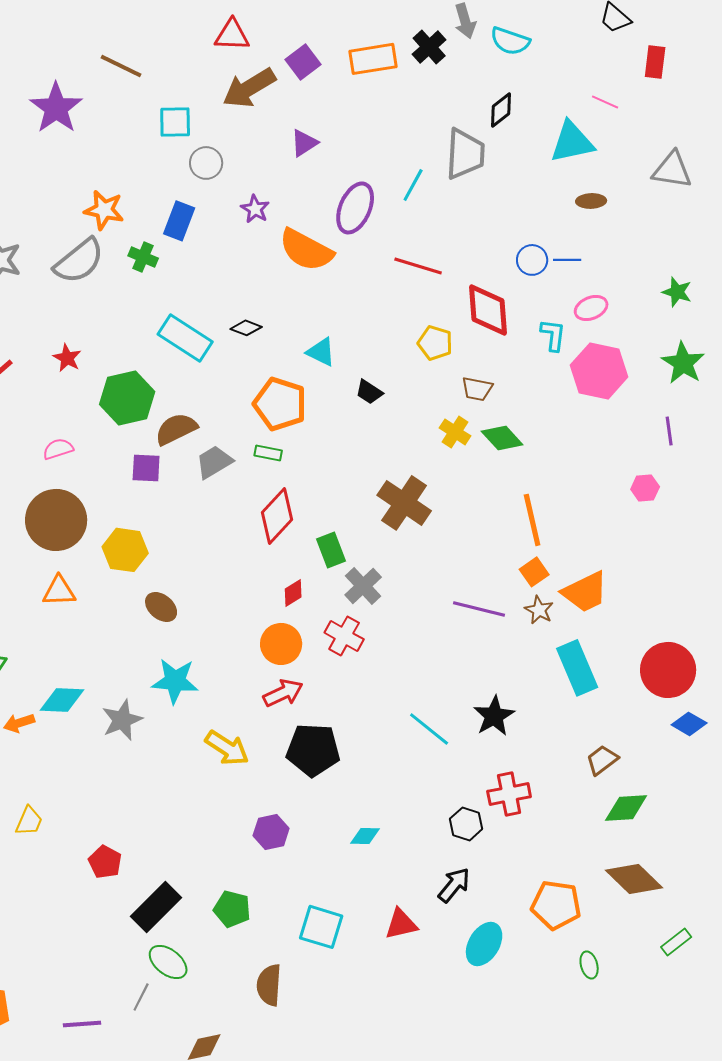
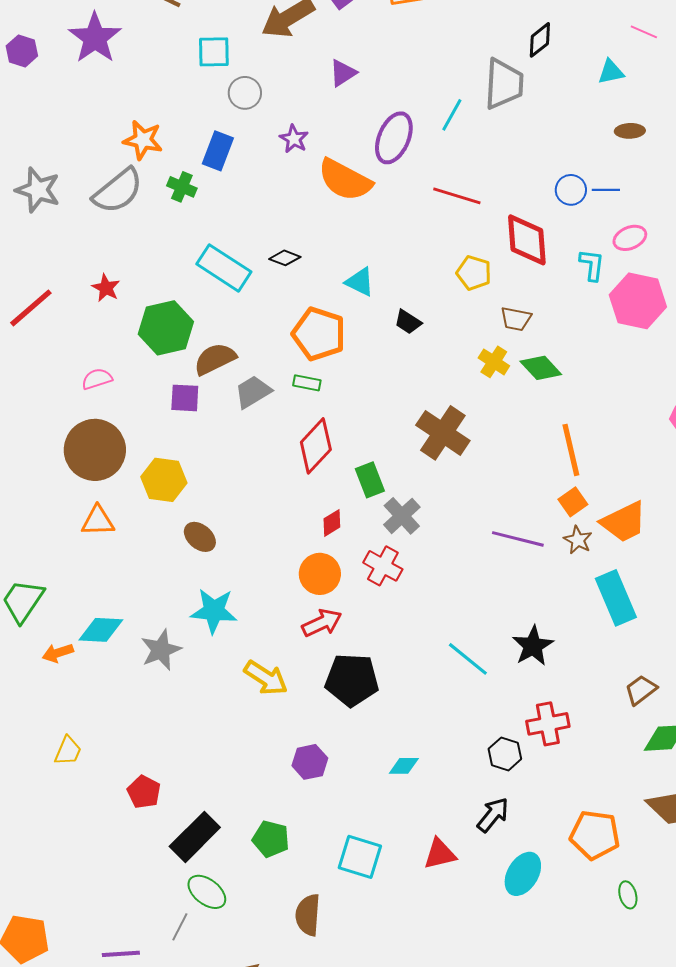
cyan triangle: (572, 142) -> (611, 72), size x0.6

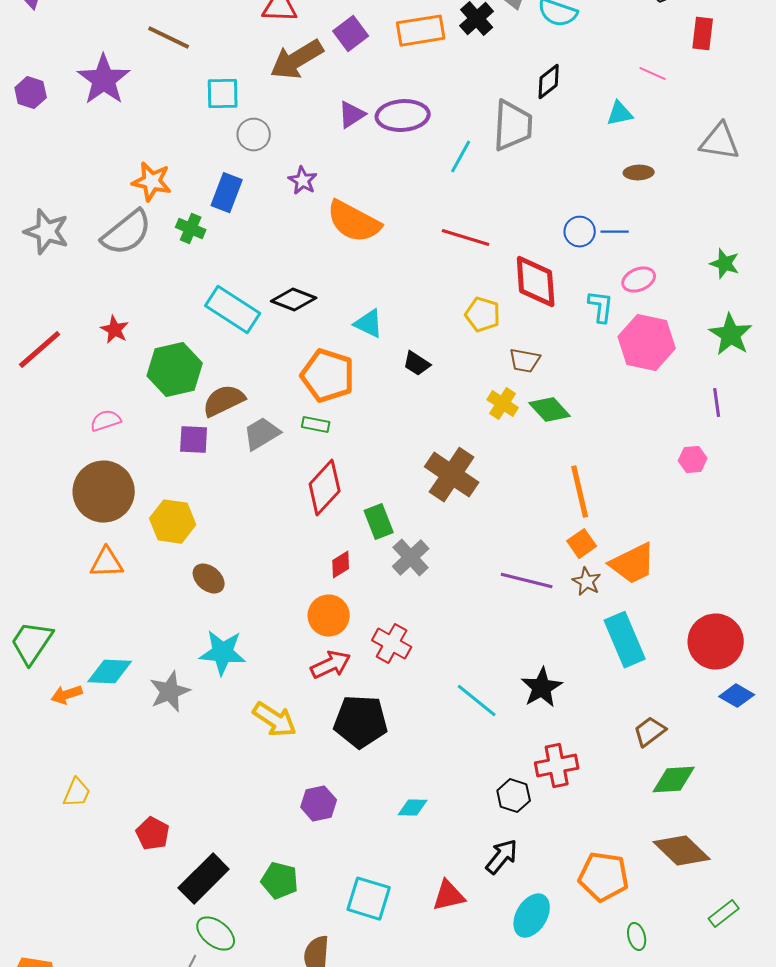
purple ellipse: (394, 138) -> (403, 116), moved, turned 63
black diamond: (285, 258) -> (294, 300), size x1.4
red cross: (383, 566) -> (392, 644), moved

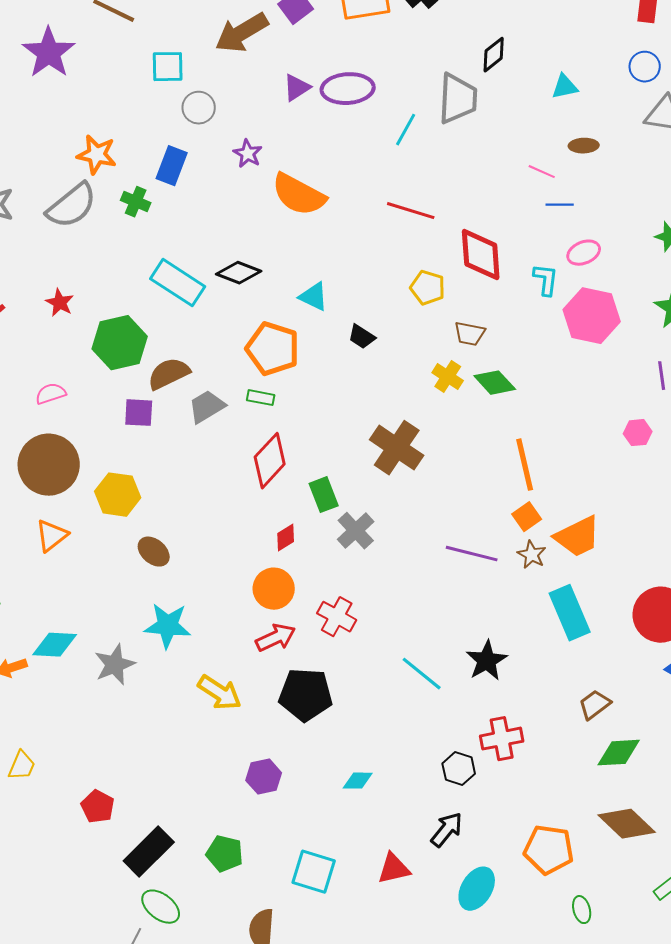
pink line: (653, 74) -> (542, 172), moved
blue circle: (580, 232) -> (645, 67), moved
orange triangle: (107, 563) -> (52, 536), turned -36

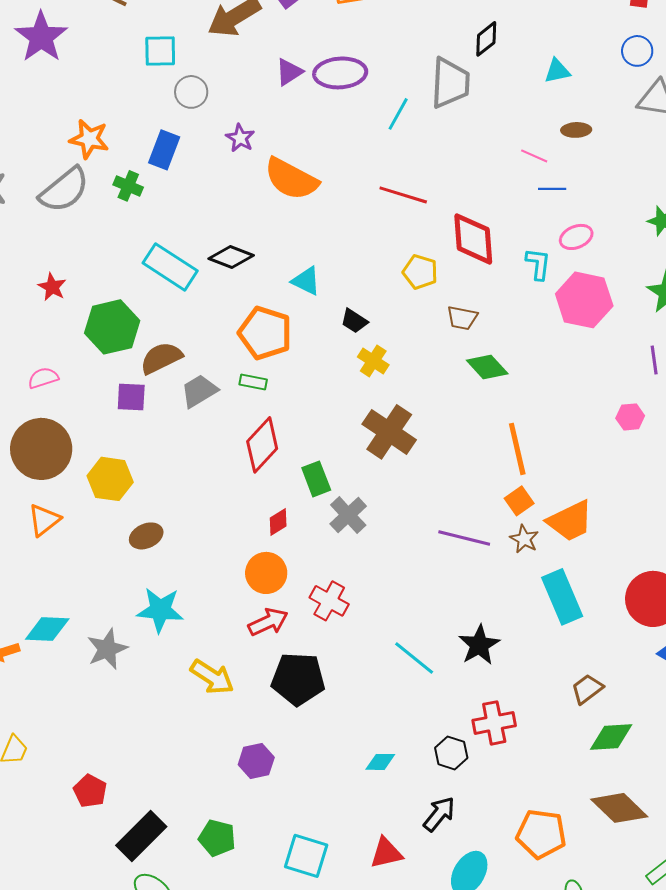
yellow cross: (448, 377) -> (373, 361), moved
brown ellipse: (154, 552) -> (146, 536), turned -64
cyan diamond: (358, 781) -> (380, 762), moved

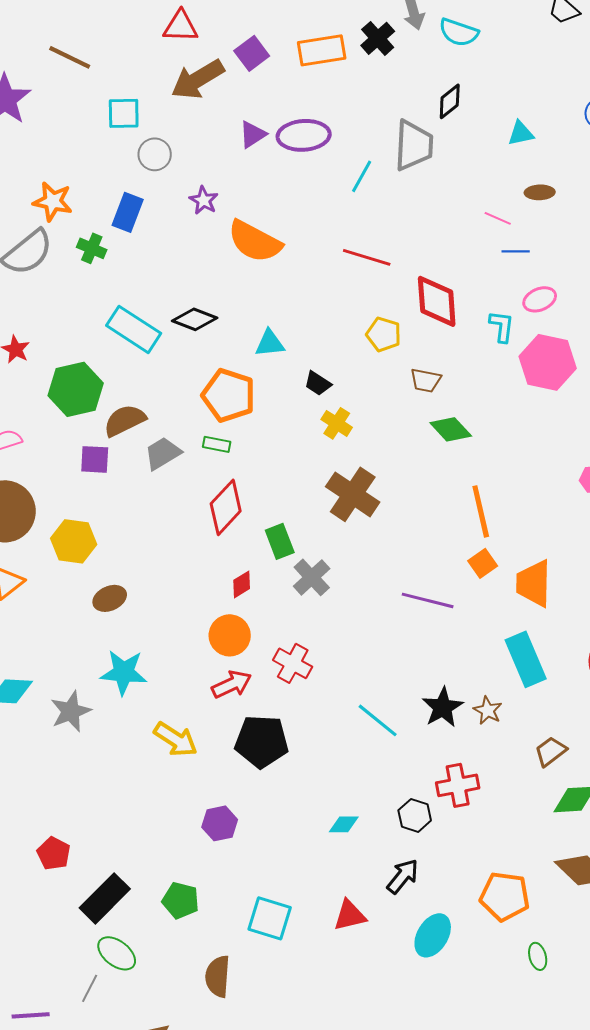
cyan triangle: (306, 281) -> (270, 343), turned -32
orange trapezoid: (570, 521) -> (534, 583), turned 117
brown star: (524, 539) -> (488, 710), moved

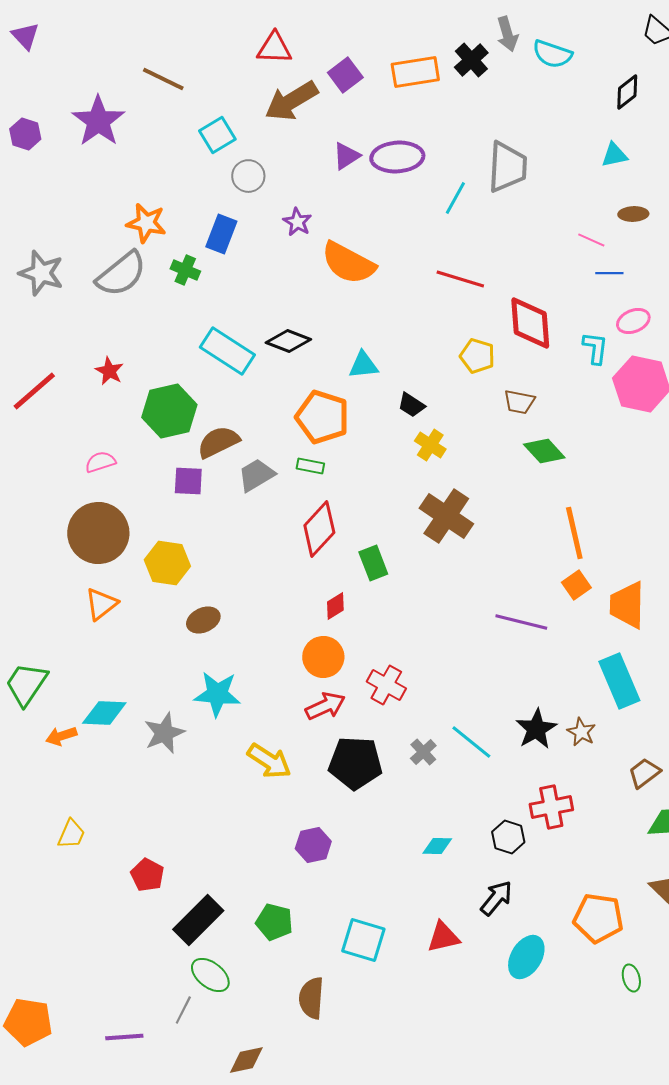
black diamond: (450, 101) -> (627, 92), moved
cyan square: (124, 113) -> (217, 135), turned -30
gray cross: (312, 577) -> (423, 752), moved, size x0.7

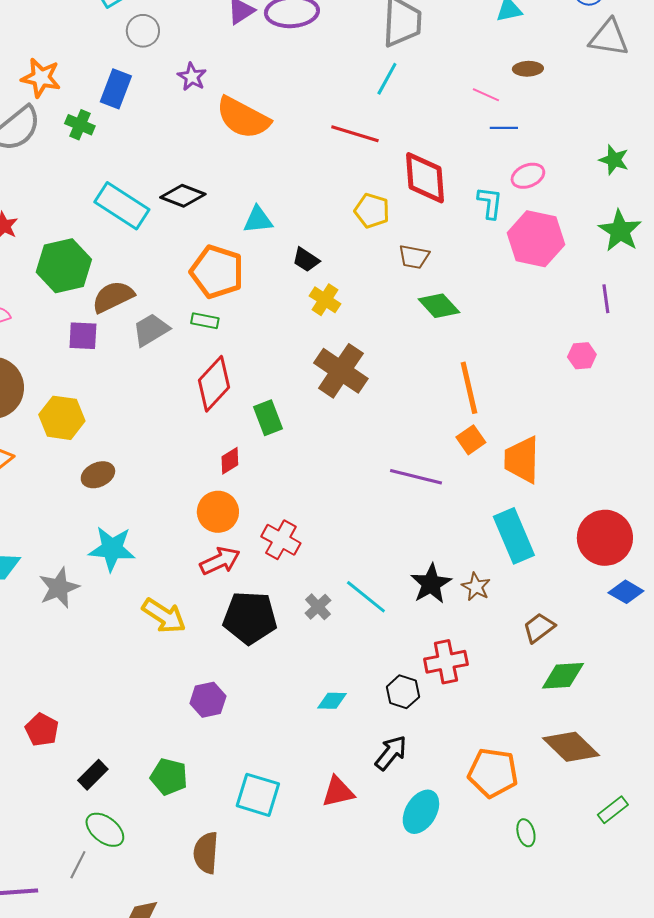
cyan line: (455, 198) -> (387, 79), moved
black rectangle: (198, 920) -> (93, 775), size x0.6

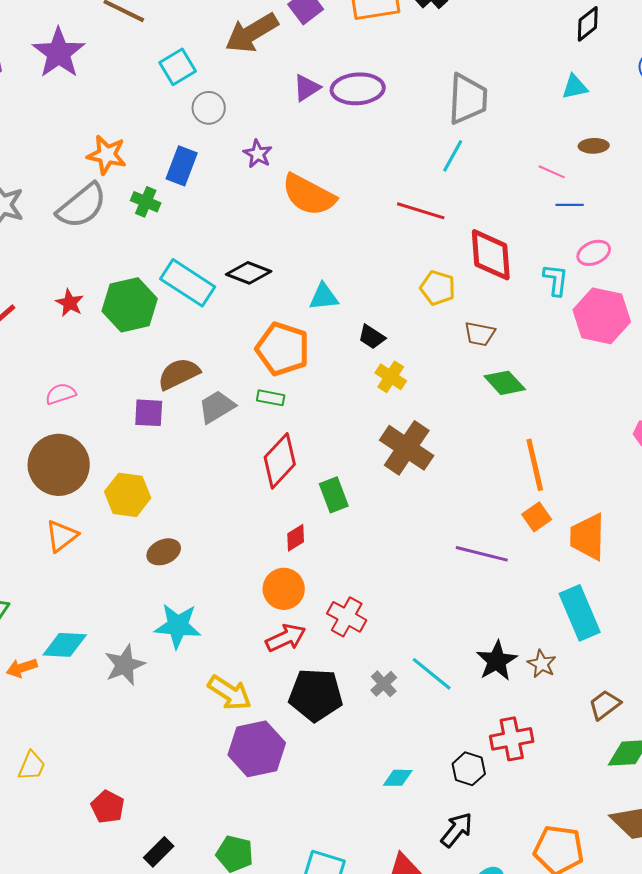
green hexagon: (64, 266) -> (130, 305), moved
purple hexagon: (208, 700) -> (257, 749), moved, size x1.6

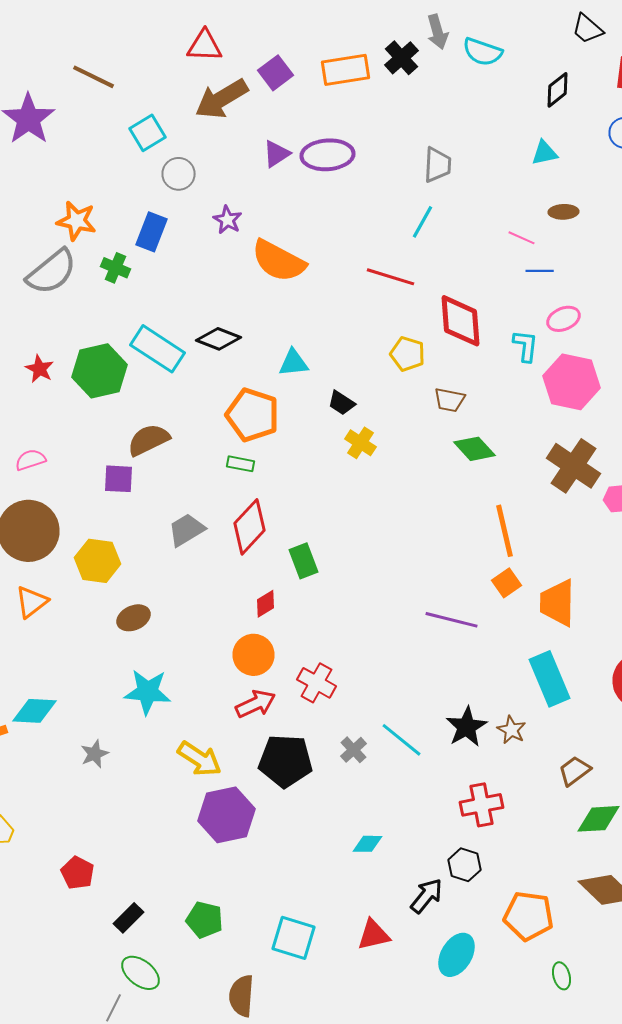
gray trapezoid: (468, 99) -> (438, 165), size x0.7
gray trapezoid: (217, 407) -> (186, 530), moved
brown cross: (407, 448) -> (574, 466), moved
gray star: (125, 665) -> (94, 754), moved, size x0.7
black hexagon: (469, 769) -> (464, 865), moved

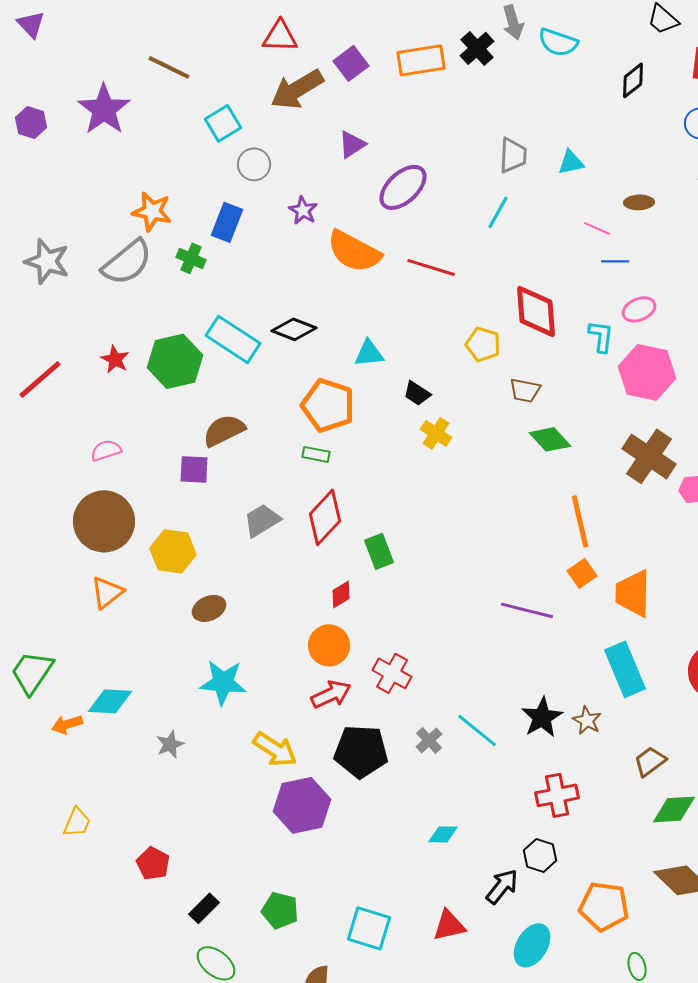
cyan triangle: (544, 153) -> (571, 162), moved
purple ellipse: (328, 155) -> (403, 187), moved, turned -39
red line: (390, 277) -> (431, 267), moved

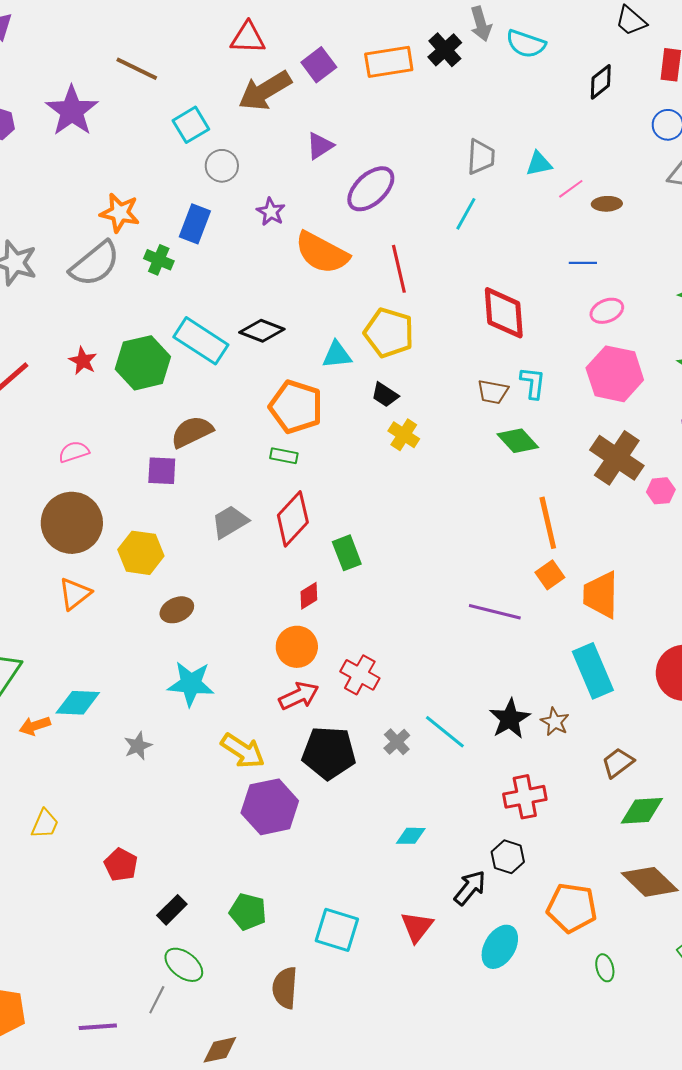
pink line: (597, 228) -> (571, 189), moved, turned -60
red line: (431, 267) -> (399, 269), turned 60
cyan L-shape: (601, 336) -> (533, 383), moved
yellow pentagon: (483, 344) -> (389, 333), moved, size x1.4
red triangle: (449, 925) -> (417, 927), turned -39

